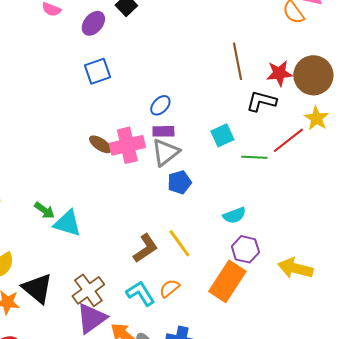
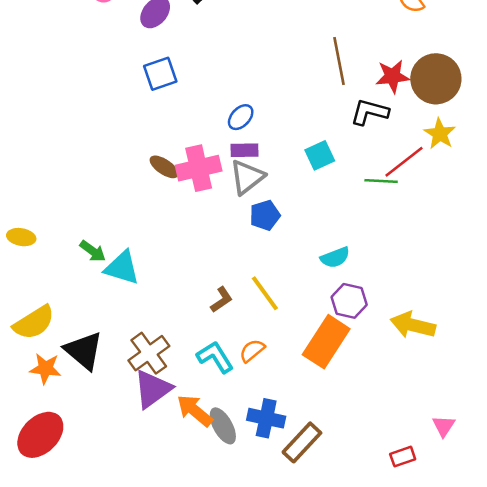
green line: (254, 157) -> (381, 181), moved
brown L-shape: (145, 248) -> (222, 300), size x0.7

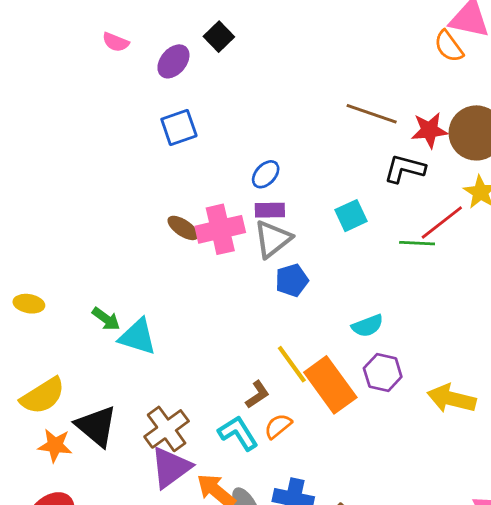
brown line: (339, 61) -> (372, 114), turned -60
brown L-shape: (222, 300) -> (257, 395), moved
orange rectangle: (326, 342) -> (330, 385), moved, turned -69

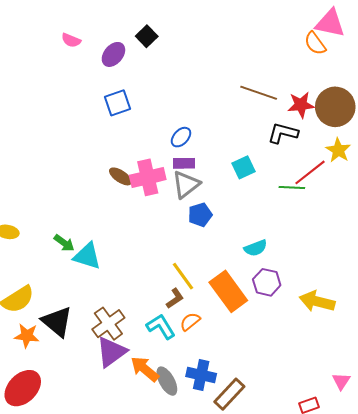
yellow line: (292, 364) -> (183, 276), moved

